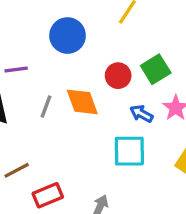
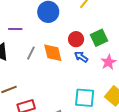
blue arrow: (141, 114) -> (81, 57), moved
cyan square: (129, 151) -> (85, 98), moved

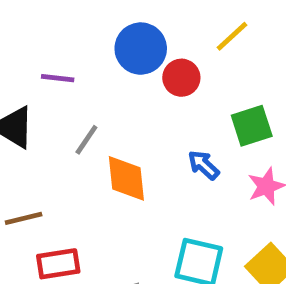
red circle: (76, 39) -> (181, 78), moved
orange diamond: (53, 53) -> (126, 178), moved

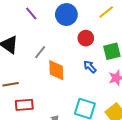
purple line: (58, 78) -> (31, 14), moved, turned 40
red circle: (181, 78) -> (86, 38), moved

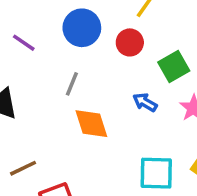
red circle: (86, 38) -> (130, 42), moved
gray line: (40, 52) -> (72, 84), moved

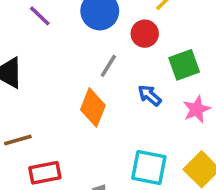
gray line: (72, 84) -> (108, 66), moved
orange diamond: (91, 124) -> (93, 107), turned 30

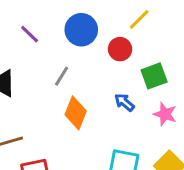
gray line: (108, 66) -> (62, 76), moved
pink star: (197, 109) -> (165, 114), turned -30

